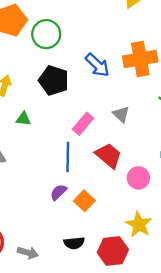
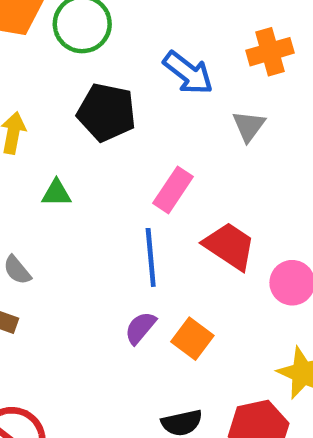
orange cross: (140, 59) -> (270, 52), size x0.7
gray triangle: (121, 114) -> (249, 126), moved, turned 30

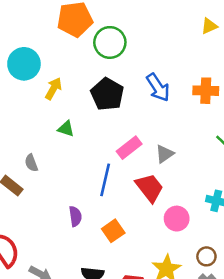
gray triangle: (249, 126) -> (165, 154), moved
purple semicircle: (140, 328) -> (75, 216), moved, turned 114

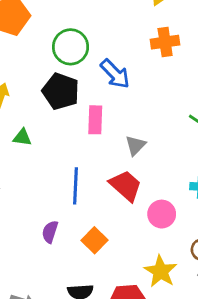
green circle: (110, 42) -> (71, 47), moved
orange cross: (206, 91) -> (165, 42), moved
pink rectangle: (129, 148) -> (95, 120), moved, turned -40
purple semicircle: (75, 216) -> (50, 232), turned -144

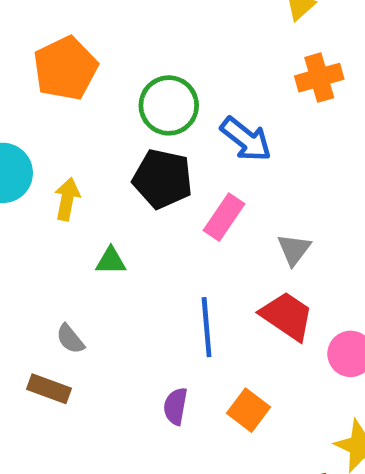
pink rectangle: (95, 120) -> (224, 217), turned 40

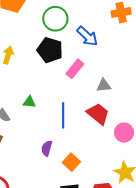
gray triangle: (294, 249) -> (104, 85), turned 42
green triangle: (111, 261) -> (29, 102), moved
orange square: (248, 410) -> (71, 162), moved

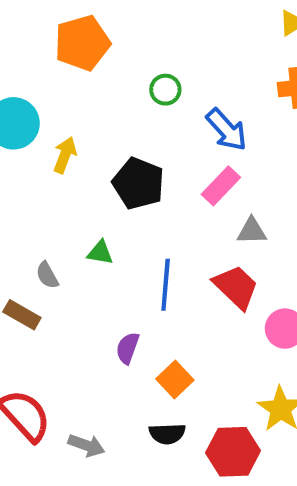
green circle: (55, 19) -> (165, 90), size x0.6
black pentagon: (50, 50) -> (138, 183), moved
pink rectangle: (75, 69) -> (221, 186), moved

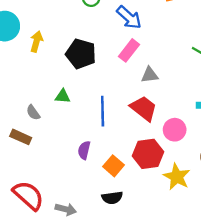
red hexagon: (233, 452) -> (148, 154), moved

